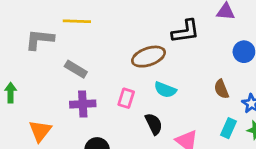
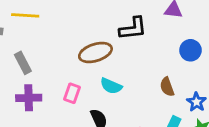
gray rectangle: (76, 69) -> (23, 63), turned 30

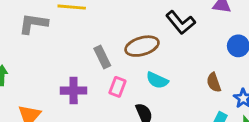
black L-shape: (133, 28) -> (181, 23), turned 56
gray rectangle: (23, 63) -> (102, 57), moved

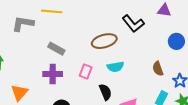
gray rectangle: (102, 57) -> (56, 49), moved, turned -35
cyan semicircle: (157, 80) -> (115, 67), turned -35

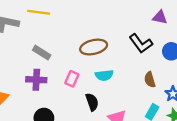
black L-shape: (133, 24) -> (141, 43), moved

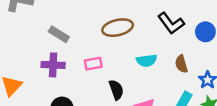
cyan semicircle: (104, 75) -> (147, 61), moved
pink rectangle: (72, 79) -> (93, 64), turned 56

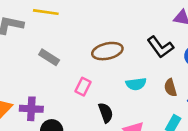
pink rectangle: (93, 64) -> (83, 87), turned -54
purple cross: (53, 65) -> (31, 109), moved

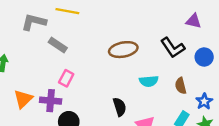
gray rectangle: (49, 57) -> (58, 45), moved
pink rectangle: (83, 87) -> (66, 78), moved

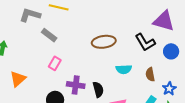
purple triangle: (194, 21) -> (164, 21), size x1.6
purple cross: (51, 101) -> (76, 85), moved

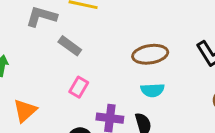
cyan semicircle: (124, 69) -> (152, 90), moved

